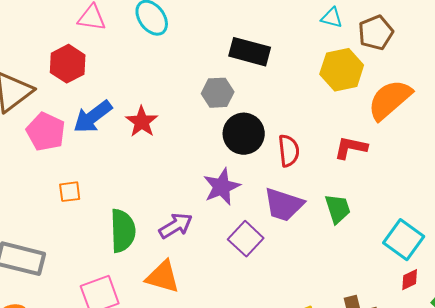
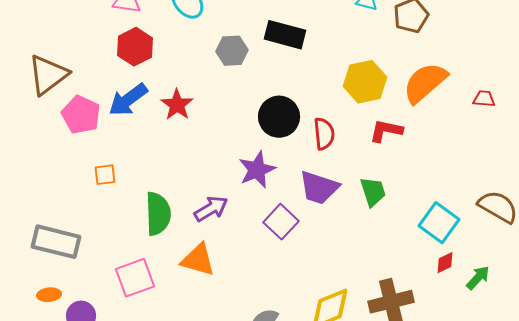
red hexagon: (68, 64) -> (135, 47), moved
yellow hexagon: (342, 70) -> (365, 82), moved
gray hexagon: (218, 93) -> (232, 51), moved

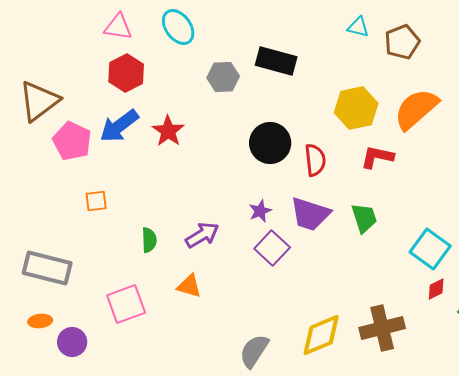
purple star: (257, 170) -> (260, 211), moved, size x0.6
green semicircle: (158, 214) -> (149, 240), size x0.6
orange triangle: (198, 260) -> (189, 286), size x0.7

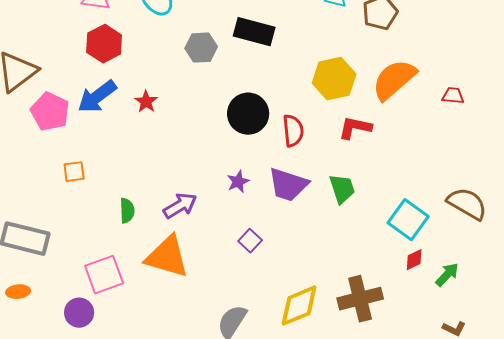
red star: (168, 131) -> (146, 102), size x0.7
purple square: (272, 248) -> (250, 241), moved, size x0.7
orange triangle: (189, 286) -> (167, 257), size x1.8
purple circle: (72, 342) -> (79, 313), moved

